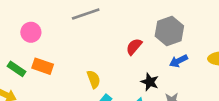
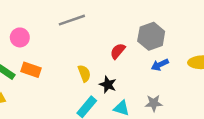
yellow semicircle: (94, 79) -> (84, 73), moved
black star: (150, 82) -> (108, 85), moved

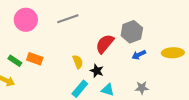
pink circle: (20, 37) -> (26, 20), moved, size x1.5
red semicircle: (118, 51) -> (105, 44), size x1.5
gray star: (154, 103) -> (142, 88), moved

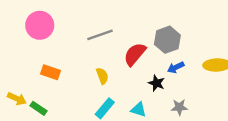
gray line: (68, 19) -> (100, 35), moved
green rectangle: (15, 61) -> (39, 108), moved
black star: (97, 71) -> (156, 83), moved

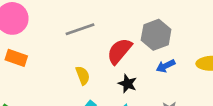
orange rectangle: (51, 72) -> (16, 58), moved
black star: (156, 83) -> (128, 84), moved

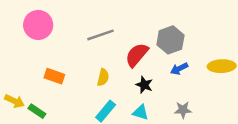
orange rectangle: (16, 58) -> (54, 76), moved
yellow semicircle: (83, 75) -> (103, 77), turned 35

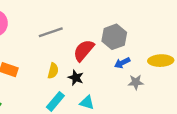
black star: (144, 85) -> (76, 78), moved
gray star: (183, 110) -> (136, 82), moved

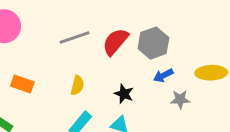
red semicircle: (84, 50) -> (115, 42), moved
black star: (76, 78) -> (124, 94), moved

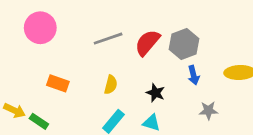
blue arrow: (163, 76) -> (193, 75), turned -78
gray star: (180, 99) -> (208, 110), moved

